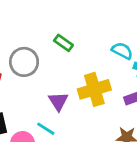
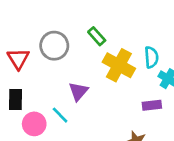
cyan semicircle: (122, 51) -> (151, 57), turned 45
yellow cross: (94, 89) -> (119, 65), moved, turned 32

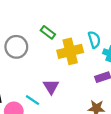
yellow cross: (119, 65) -> (70, 51), turned -30
purple triangle: (78, 91) -> (51, 87), moved

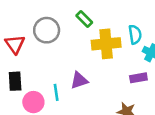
purple triangle: (51, 87) -> (79, 80), turned 35
cyan line: (33, 100) -> (56, 92), turned 40

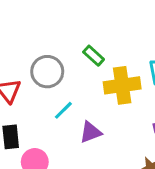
cyan line: (56, 92) -> (63, 110), moved, turned 56

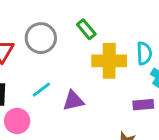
cyan line: (63, 110) -> (41, 90), moved

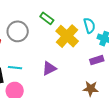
yellow cross: (109, 61) -> (67, 36), turned -35
cyan line: (41, 90) -> (15, 68), moved, turned 56

